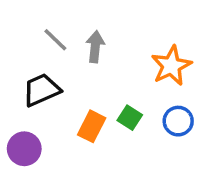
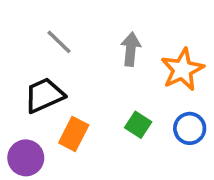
gray arrow: (95, 47) -> (131, 49), moved
orange rectangle: (92, 126) -> (74, 134), moved

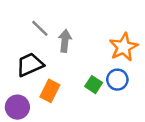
gray arrow: (131, 49) -> (65, 41), moved
blue circle: (190, 128) -> (117, 80), moved

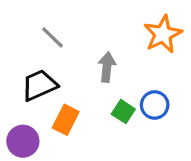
gray arrow: (65, 41) -> (107, 67), moved
orange star: (124, 47) -> (163, 34), moved

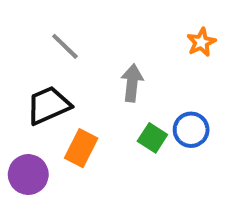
orange star: (163, 34) -> (201, 42), size x0.6

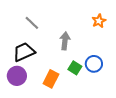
orange rectangle: (81, 148) -> (51, 79), moved
purple circle: (28, 175) -> (17, 76), moved

